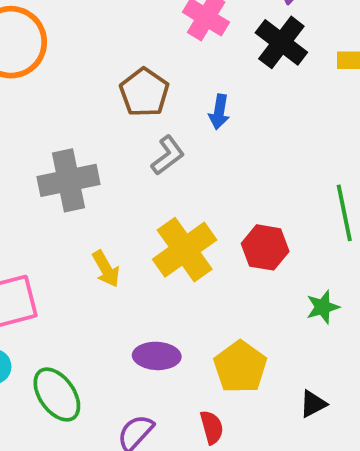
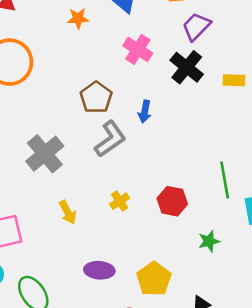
gray L-shape: (168, 155) -> (110, 139), size x1.4
gray cross: (69, 180) -> (45, 154), turned -30
yellow cross: (185, 250) -> (120, 201), size x0.5

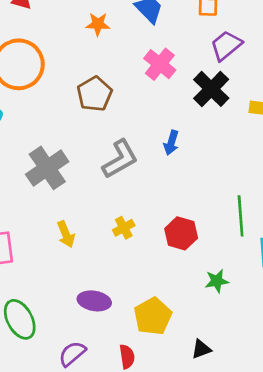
brown pentagon: (96, 97) -> (95, 94), moved
blue arrow: (145, 112) -> (171, 143), moved

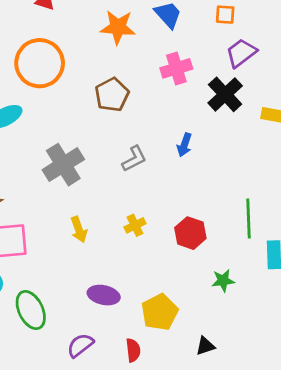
orange star: (98, 24) -> (118, 27), size x1.5
pink cross: (160, 64) -> (176, 68), turned 32
gray L-shape: (120, 159) -> (134, 159), size x0.7

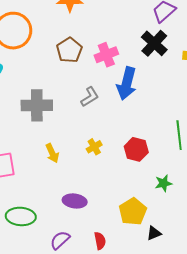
pink cross: (176, 68) -> (106, 55), moved
blue arrow: (184, 145) -> (127, 84), size x1.8
gray cross: (63, 165) -> (37, 105), turned 36
green ellipse: (31, 310) -> (21, 216), turned -56
yellow pentagon: (160, 312) -> (133, 211), moved

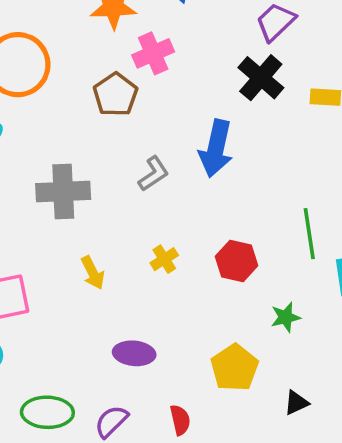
pink cross: (106, 55) -> (153, 53), moved
green ellipse: (21, 216) -> (47, 412), moved
black triangle: (154, 233) -> (296, 403), moved

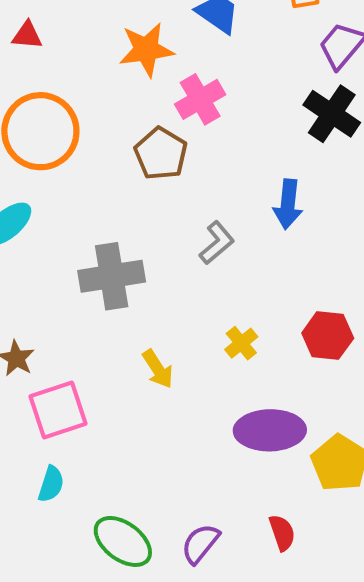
blue arrow: (216, 148) -> (288, 204), size x0.7
purple ellipse: (134, 353) -> (270, 430), moved, size x1.4
green ellipse: (47, 412) -> (123, 541), turned 42

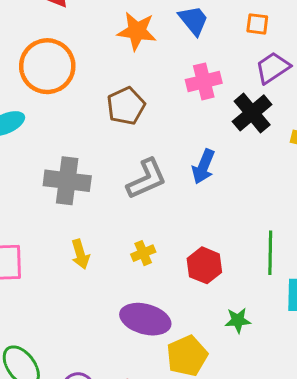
pink cross: (200, 99) -> (204, 81), moved
gray L-shape: (217, 243) -> (147, 179), size x1.4

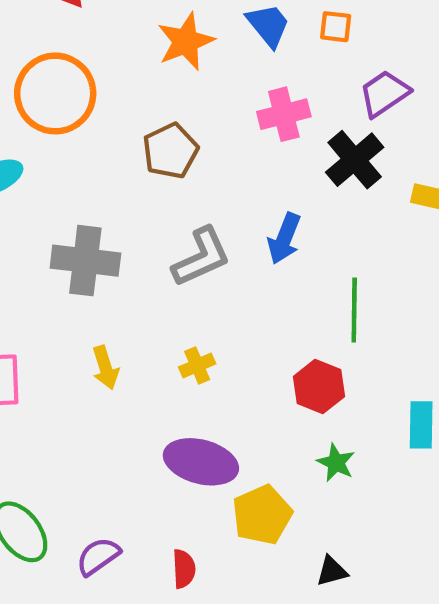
orange square: (257, 24) -> (336, 27), moved
orange star: (137, 31) -> (186, 41), turned -30
green line: (270, 253) -> (354, 310), moved
red hexagon: (204, 265) -> (319, 387), moved
green star: (238, 320) -> (336, 463), turned 30

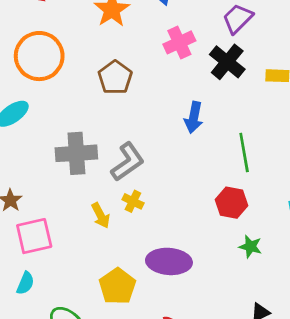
gray L-shape: (201, 257) -> (128, 162), moved
yellow cross: (197, 365) -> (133, 201), moved, turned -30
yellow pentagon: (262, 515) -> (117, 286), moved

